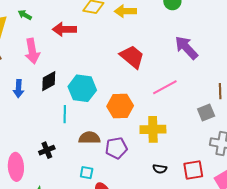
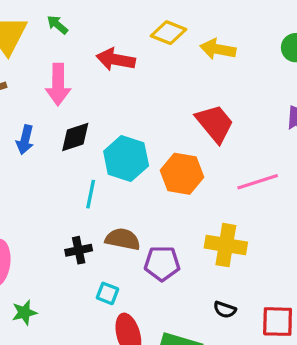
orange hexagon: (120, 106) -> (182, 174), moved
black cross: (47, 150) -> (79, 250), moved

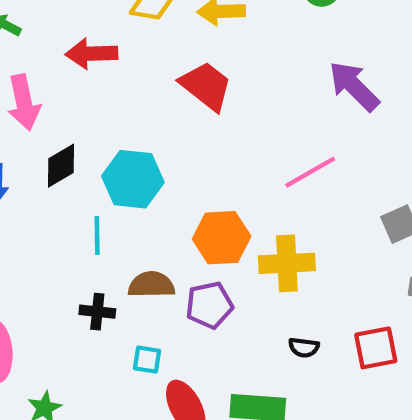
red trapezoid: (215, 123) -> (206, 86), moved
orange hexagon: (182, 174) -> (222, 238), moved
black cross: (79, 250) -> (97, 312), turned 30

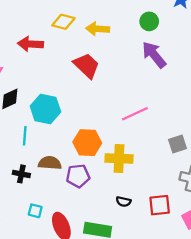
purple arrow: (354, 86) -> (154, 55), moved
cyan square: (147, 360) -> (35, 211), moved

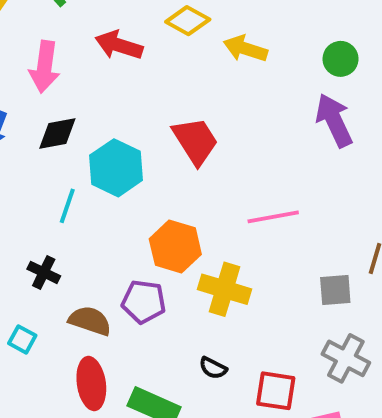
red trapezoid: (87, 66) -> (195, 141), moved
brown semicircle: (50, 163) -> (90, 321), moved
cyan square: (35, 211) -> (22, 339), moved

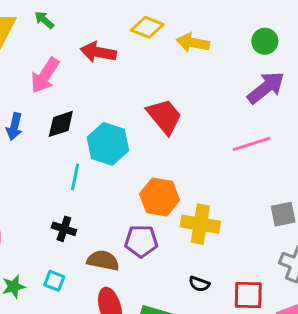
pink arrow: (45, 67) -> (45, 75), turned 33
purple arrow: (334, 120) -> (266, 88), turned 84
pink line: (273, 217) -> (252, 144), moved

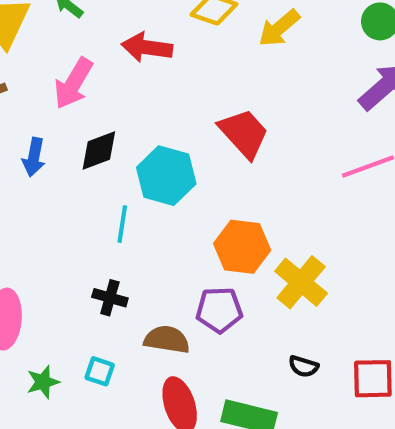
yellow arrow: (193, 43) -> (279, 28), turned -48
yellow cross: (200, 224) -> (301, 282), turned 33

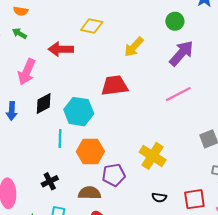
yellow arrow: (279, 28) -> (134, 47), moved
red trapezoid: (244, 133) -> (115, 86), turned -48
orange hexagon: (242, 247) -> (90, 151), moved
black cross: (110, 298) -> (50, 181), moved, turned -35

